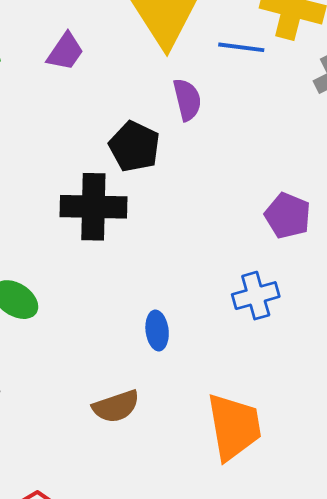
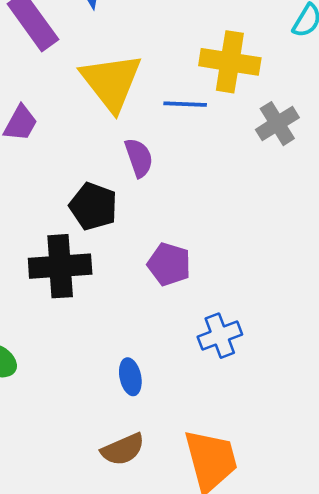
purple pentagon: (288, 216) -> (169, 264), moved
brown semicircle: (116, 406) -> (123, 449), moved

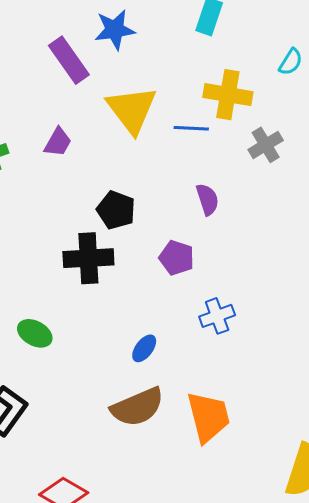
purple semicircle: (139, 158) -> (207, 199), moved
blue ellipse: (130, 377) -> (144, 348), turned 48
brown semicircle: (123, 449) -> (137, 407), size x1.5

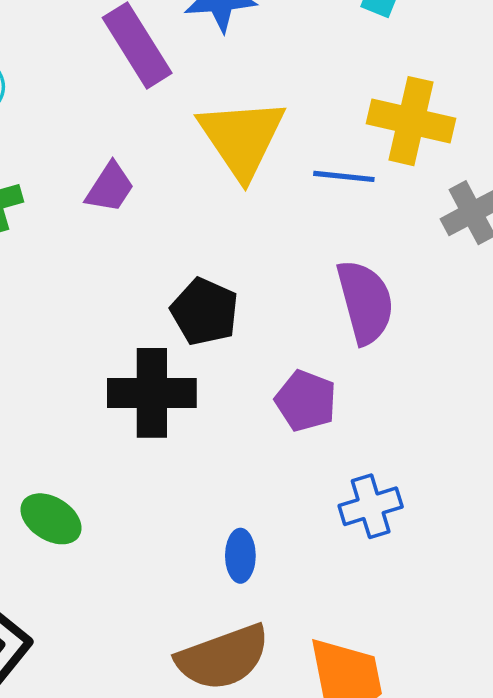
purple semicircle: (207, 199) -> (365, 302), size x1.5
blue ellipse: (144, 348) -> (240, 556), turned -40

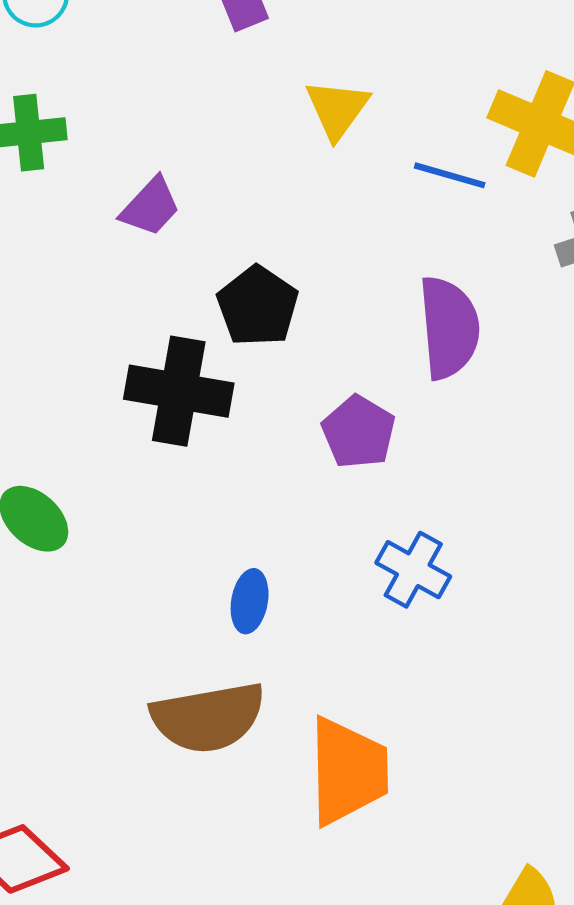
yellow triangle: (242, 138) -> (337, 109), size x0.6
purple trapezoid: (110, 187) -> (150, 207), moved
blue cross: (371, 506) -> (413, 570), turned 36

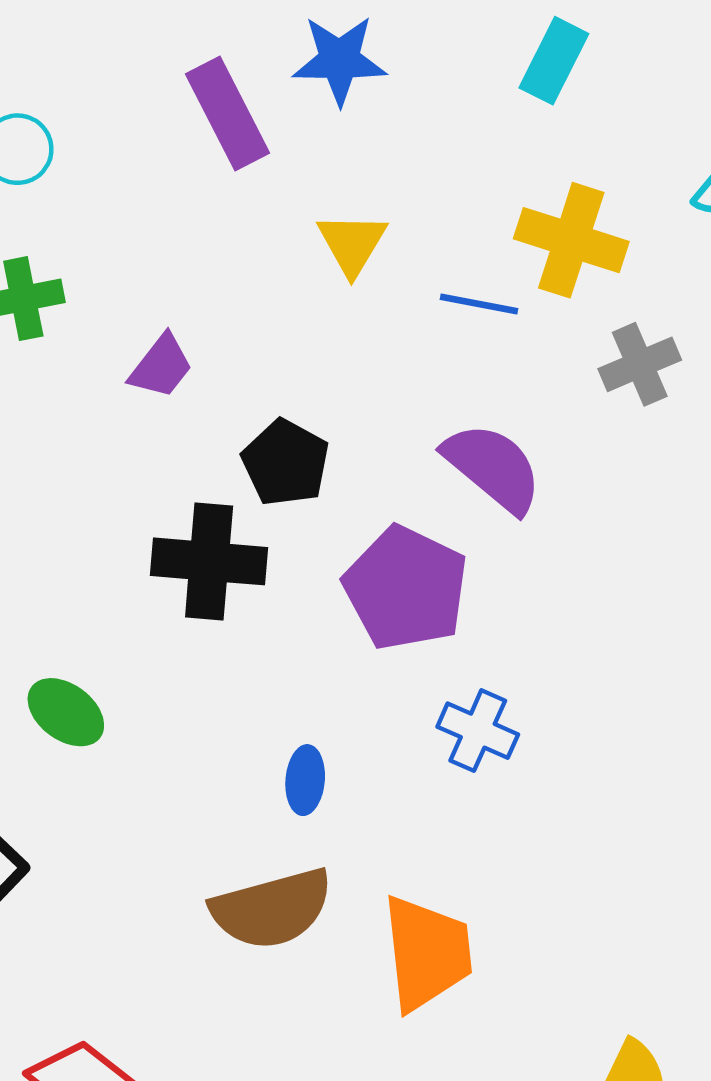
purple semicircle: (449, 328) -> (493, 467), turned -40
purple pentagon: (359, 432) -> (406, 588), size x1.6

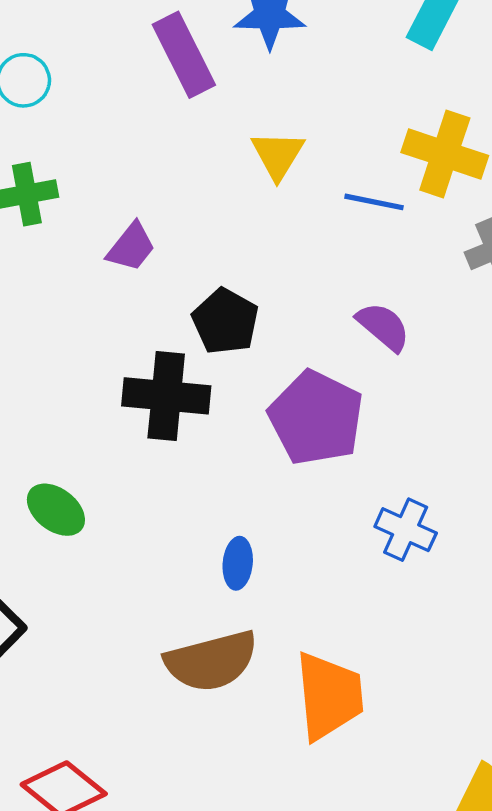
purple semicircle: (493, 467) -> (383, 327), size x0.7
blue cross: (478, 731) -> (406, 530), moved

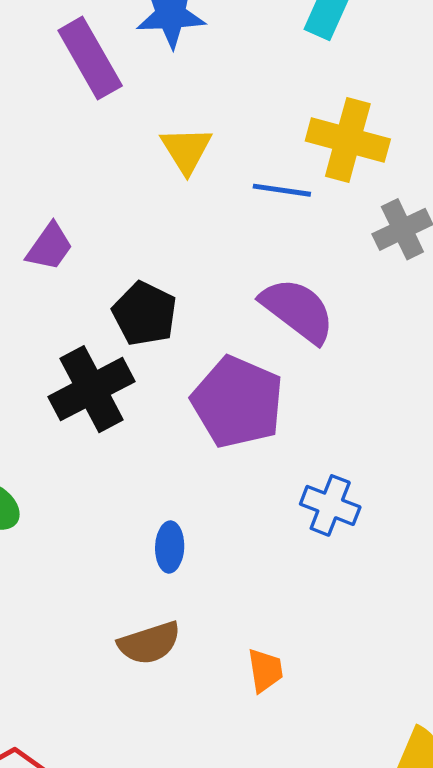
purple semicircle: (383, 327) -> (298, 310), size x1.4
black cross: (166, 396) -> (91, 389), turned -30
brown semicircle: (211, 661) -> (149, 643), size x0.7
orange trapezoid: (329, 696) -> (265, 670), size x0.5

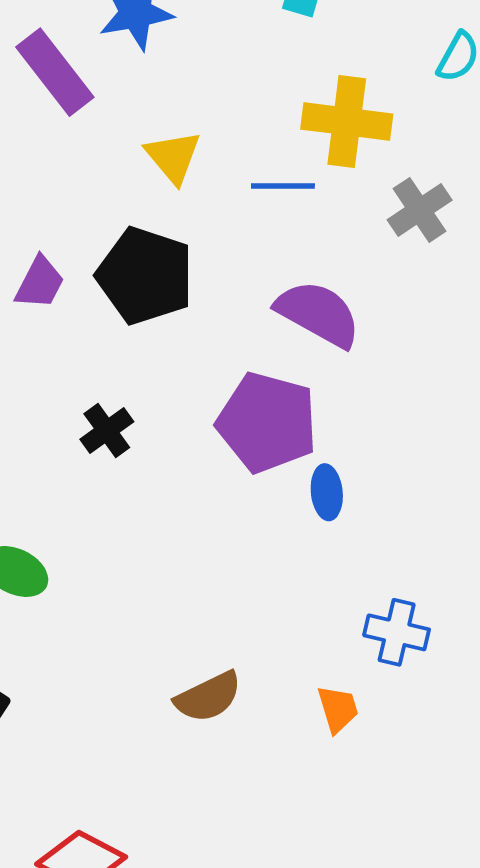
black pentagon: (145, 314) -> (145, 276), moved, size x1.4
black cross: (91, 389) -> (107, 431), size x0.6
blue cross: (330, 505) -> (397, 632), moved
blue ellipse: (170, 547) -> (327, 492), moved

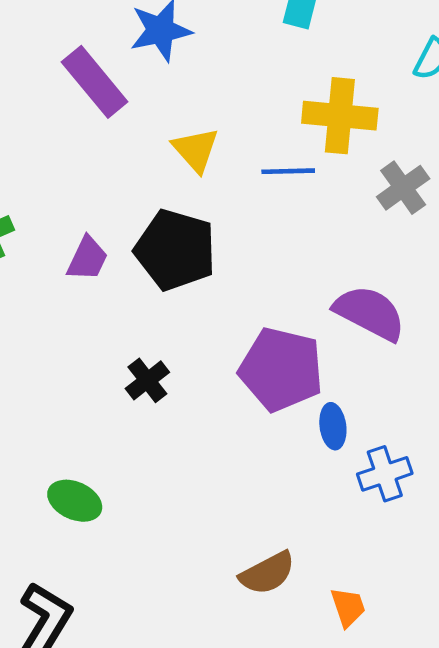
purple semicircle: (318, 314) -> (370, 313), moved
blue cross: (397, 632) -> (385, 474), moved, turned -30
brown semicircle: (208, 697) -> (267, 573), moved

